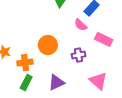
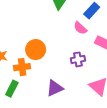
orange circle: (48, 45) -> (36, 50), moved
green rectangle: (26, 83) -> (12, 89), moved

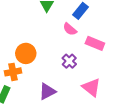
purple cross: (78, 59) -> (69, 61), turned -32

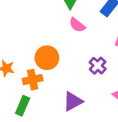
pink semicircle: (70, 29) -> (77, 25), moved

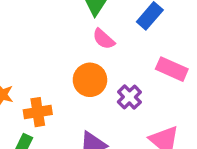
orange circle: (47, 58) -> (90, 80), moved

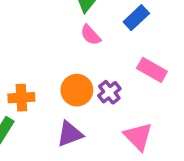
orange circle: (90, 80) -> (77, 90), moved

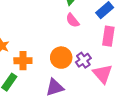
pink rectangle: (152, 70) -> (108, 36), moved, turned 66
pink triangle: (138, 136) -> (103, 74), moved

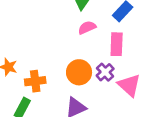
pink semicircle: (73, 20) -> (87, 28), turned 112
pink rectangle: (108, 36) -> (117, 44), moved

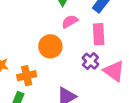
orange circle: (79, 72) -> (50, 46), moved

